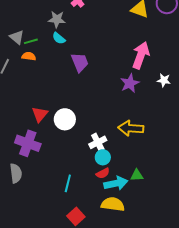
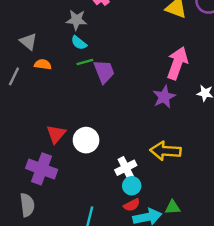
green line: (31, 41) -> (85, 62), moved

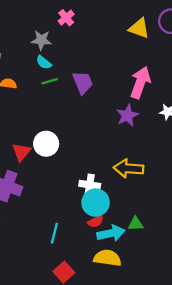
purple trapezoid: (104, 72) -> (83, 82), moved
white circle: (86, 140) -> (46, 144), moved
white cross: (126, 168) -> (90, 185), turned 36
cyan circle: (132, 186) -> (96, 203), size x1.5

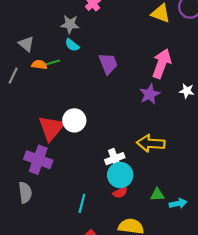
green line: (50, 81) -> (52, 62), moved
red triangle: (21, 152) -> (51, 128), size x1.5
white cross: (90, 185) -> (115, 159), turned -30
cyan arrow: (111, 233) -> (178, 203), moved, size x0.7

